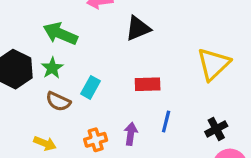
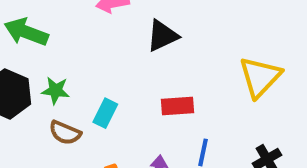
green arrow: (60, 34) -> (26, 32), moved
green star: (52, 68) -> (55, 90), turned -30

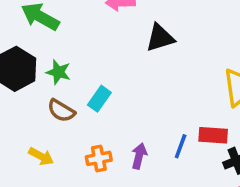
red rectangle: (177, 106) -> (213, 135), moved

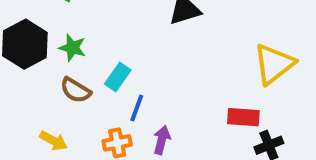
blue line: (181, 146) -> (137, 108), moved

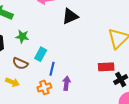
green star: (72, 48) -> (22, 36), moved
yellow arrow: (53, 141) -> (12, 82), moved

